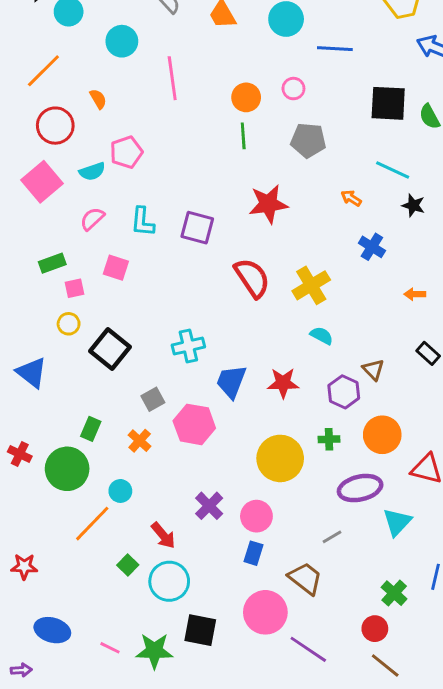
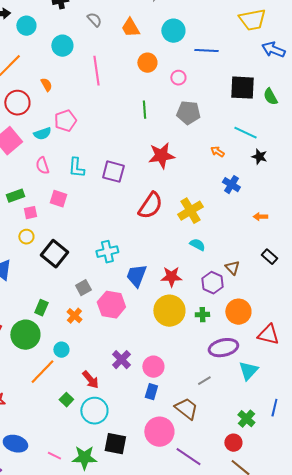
orange circle: (246, 97) -> (147, 63), moved
pink semicircle: (92, 219) -> (42, 166), turned -66
red semicircle: (252, 278) -> (150, 206), turned 68
yellow circle: (280, 458) -> (169, 311), moved

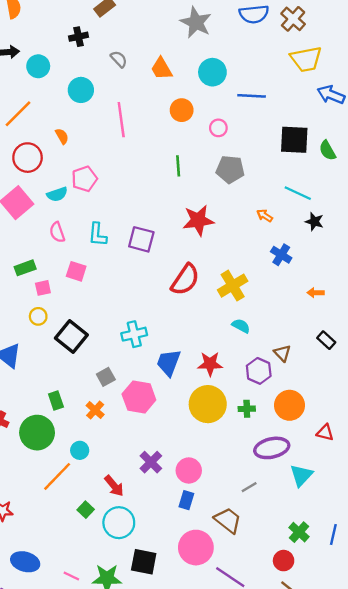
green rectangle: (41, 308) -> (56, 401), turned -42
red triangle: (268, 335) -> (325, 433), size x0.7
blue line: (274, 408) -> (333, 534), moved

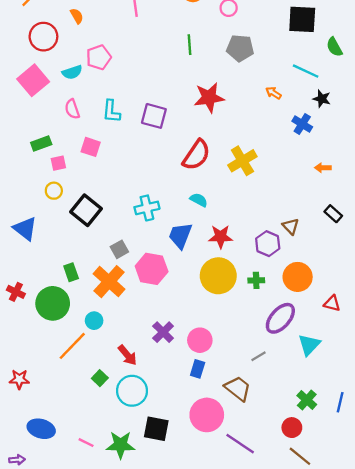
green semicircle: (327, 150) -> (334, 47), moved
blue cross: (281, 255) -> (302, 124), moved
cyan semicircle: (241, 326) -> (199, 200), moved
orange cross: (95, 410) -> (109, 282), size x1.8
purple ellipse: (272, 448) -> (280, 318), turned -36

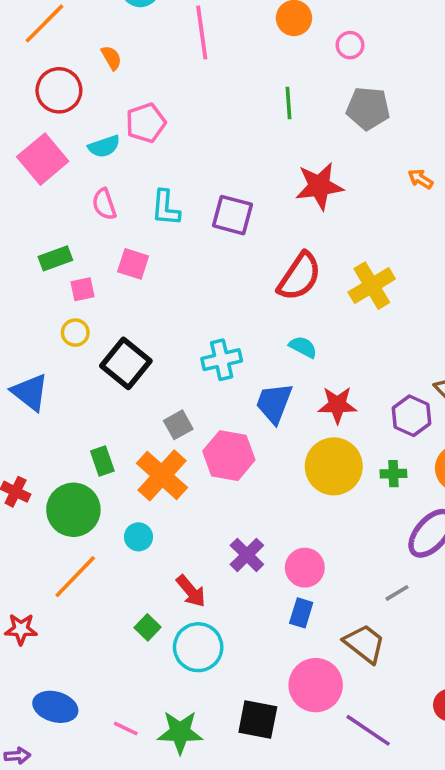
orange line: (72, 346) -> (75, 577), moved
black square: (156, 429) -> (258, 719), moved

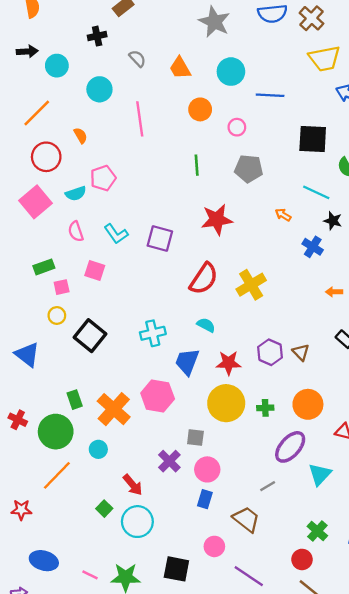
cyan L-shape: (166, 208) -> (116, 234), turned -40
purple hexagon: (411, 416) -> (270, 352), moved
gray square: (178, 425) -> (195, 437), moved, turned 36
pink circle: (316, 685) -> (214, 546), size x0.6

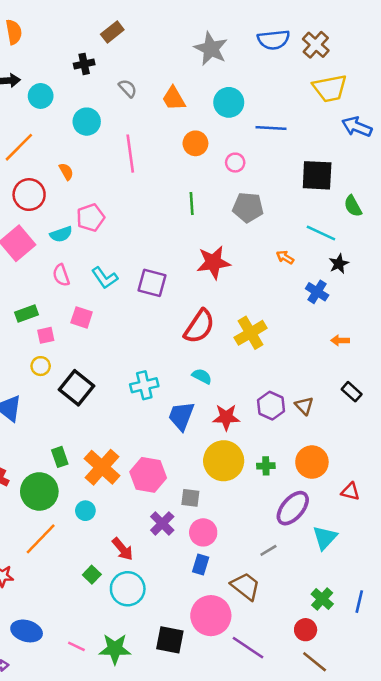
black star: (333, 221) -> (339, 264), turned 30
pink hexagon: (158, 396) -> (148, 475), moved
pink circle: (214, 546) -> (211, 616), size x1.8

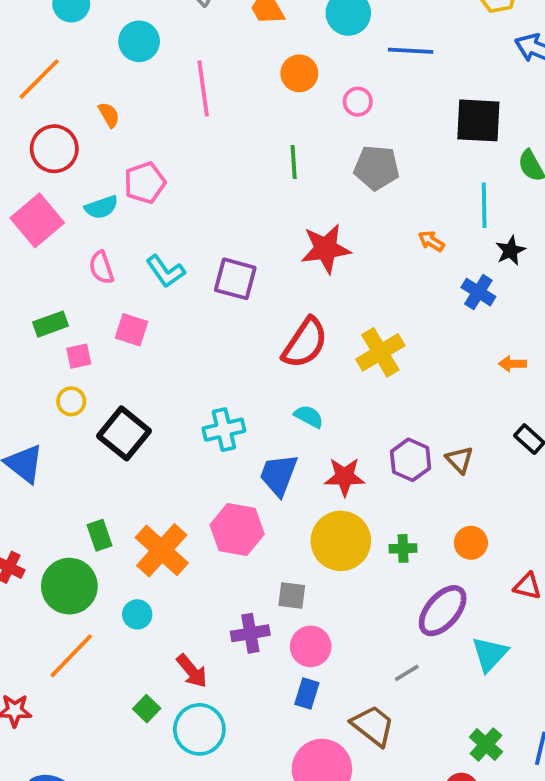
cyan line: (321, 233) -> (484, 205), turned 64
orange circle: (312, 462) -> (471, 543), size x0.7
pink hexagon: (148, 475) -> (237, 530), moved
purple cross: (162, 523) -> (250, 633), turned 35

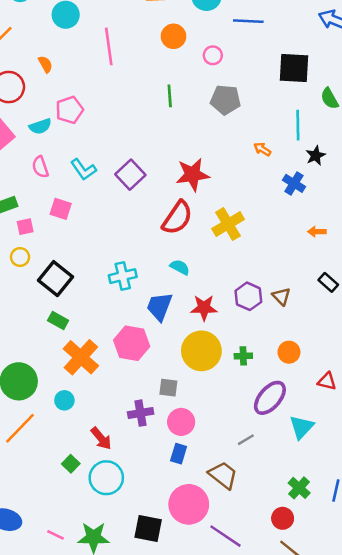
red star: (326, 249) -> (193, 175), moved
purple square: (235, 279) -> (130, 175), turned 32
green rectangle: (99, 535) -> (58, 320), moved, turned -42

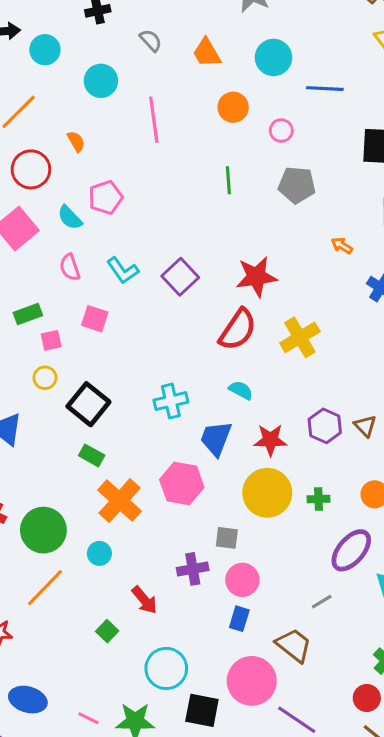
cyan semicircle: (40, 126) -> (70, 218), turned 65
cyan circle: (106, 478) -> (166, 668), moved

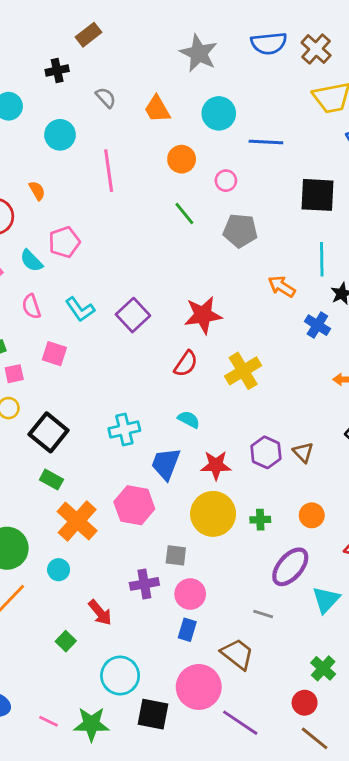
green line: (228, 180) -> (184, 214), moved, turned -35
orange arrow: (342, 246) -> (282, 286), size x1.4
red semicircle: (238, 330) -> (186, 364), size x0.7
gray line: (322, 602) -> (263, 614), turned 48

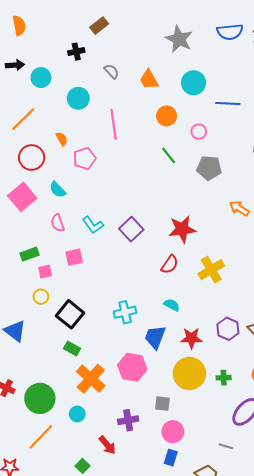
pink pentagon: (64, 242) -> (85, 159), moved
pink square: (54, 354) -> (74, 257), turned -30
purple cross: (144, 584) -> (128, 420), moved

